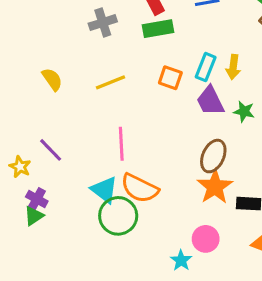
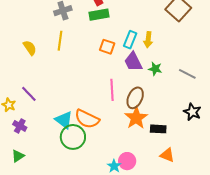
yellow line: (110, 82) -> (60, 41), moved, turned -60
pink line: (121, 144) -> (112, 90), moved
green triangle: (34, 216) -> (18, 156), moved
pink circle: (206, 239) -> (127, 161), moved

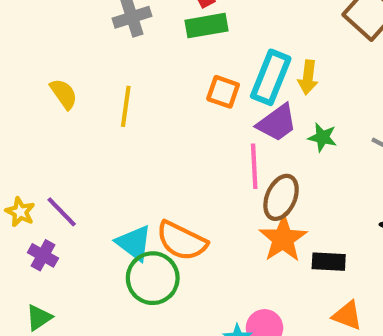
cyan rectangle: (130, 40) -> (271, 77), size x1.4
yellow line: (60, 41) -> (126, 106), moved
purple trapezoid: (133, 62) -> (277, 123), turned -100
pink line: (112, 90) -> (254, 166), moved
purple line: (29, 94) -> (62, 212), moved

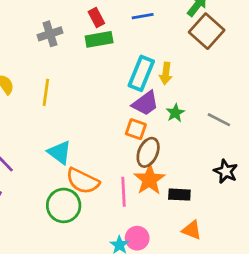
orange square: (223, 92) -> (136, 129), moved
green star: (322, 137) -> (175, 113), turned 30
pink line: (254, 166) -> (124, 192), moved
cyan triangle: (134, 243) -> (60, 152), moved

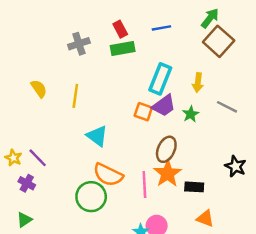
yellow arrow: (166, 73) -> (198, 83), moved
gray line: (219, 120) -> (227, 107), moved
orange square: (136, 129) -> (143, 112), moved
cyan triangle: (60, 152) -> (97, 136), moved

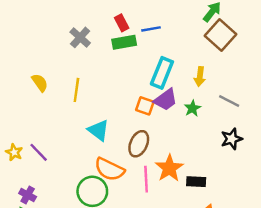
blue line: (161, 28) -> (151, 29), moved
gray cross: (79, 44) -> (80, 37), turned -30
brown ellipse: (166, 149) -> (139, 144), moved
black star: (236, 166) -> (232, 139), moved, turned 30
purple cross: (27, 183) -> (28, 195), moved

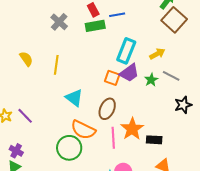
yellow arrow: (200, 77) -> (157, 54), turned -126
gray line: (229, 101) -> (171, 76), moved

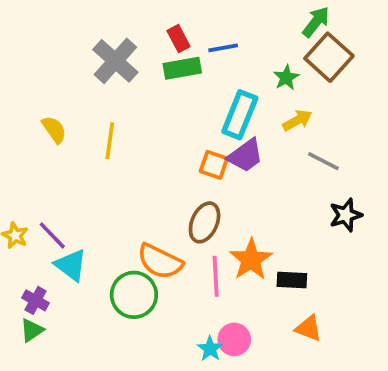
gray cross: (59, 22) -> (115, 61), size x1.4
green star: (151, 80) -> (286, 78), moved
cyan triangle: (74, 98) -> (71, 265), moved

